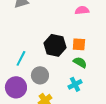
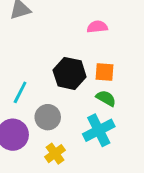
pink semicircle: (82, 10) -> (97, 27), moved
cyan cross: (75, 84) -> (99, 130), size x1.5

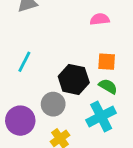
black hexagon: (70, 73) -> (74, 79), moved
cyan line: (20, 92) -> (24, 62), moved

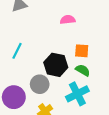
pink semicircle: (100, 19) -> (68, 20), moved

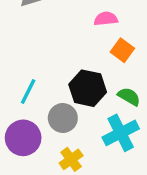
cyan line: (17, 51) -> (28, 92), moved
orange square: (82, 51) -> (122, 50), moved, turned 32

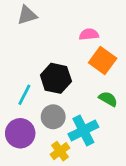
orange square: (122, 50) -> (103, 60), size x1.4
black hexagon: (88, 88) -> (56, 78), moved
cyan cross: (121, 133) -> (83, 131), moved

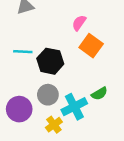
pink semicircle: (89, 34) -> (79, 23), turned -49
cyan line: (24, 95) -> (23, 52), moved, turned 66
green semicircle: (108, 99) -> (99, 94), moved, turned 119

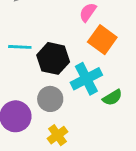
cyan cross: (74, 107) -> (86, 79), moved

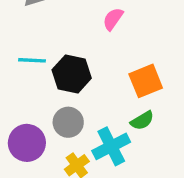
orange square: (102, 40) -> (146, 81), moved, turned 32
cyan cross: (86, 79) -> (111, 146), moved

